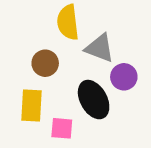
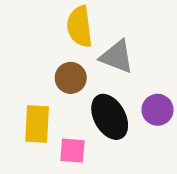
brown circle: (45, 63) -> (71, 78), moved
purple circle: (124, 77) -> (157, 110), moved

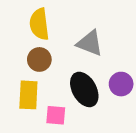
yellow semicircle: (80, 27) -> (39, 24), moved
brown circle: (71, 78) -> (39, 59), moved

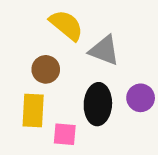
yellow semicircle: (39, 24) -> (66, 25), moved, turned 136
black ellipse: (84, 89) -> (98, 104), turned 32

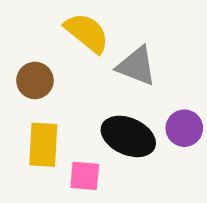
brown circle: (46, 69) -> (35, 80), moved
black ellipse: (98, 104) -> (128, 136), turned -69

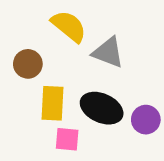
purple circle: (184, 128) -> (146, 120), moved
yellow rectangle: (43, 145) -> (52, 103), moved

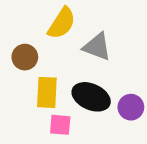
yellow semicircle: (69, 26) -> (62, 23), turned 84

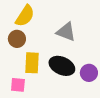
yellow semicircle: (62, 23) -> (25, 16), moved
pink square: (60, 125) -> (18, 85), moved

